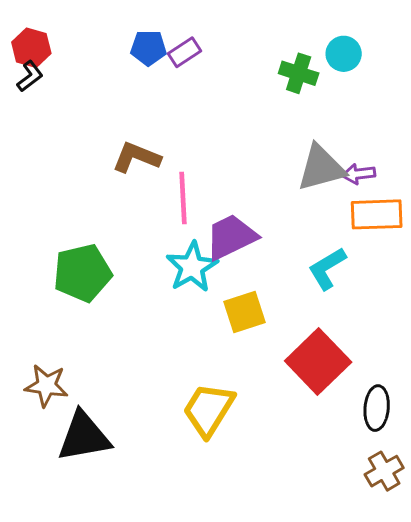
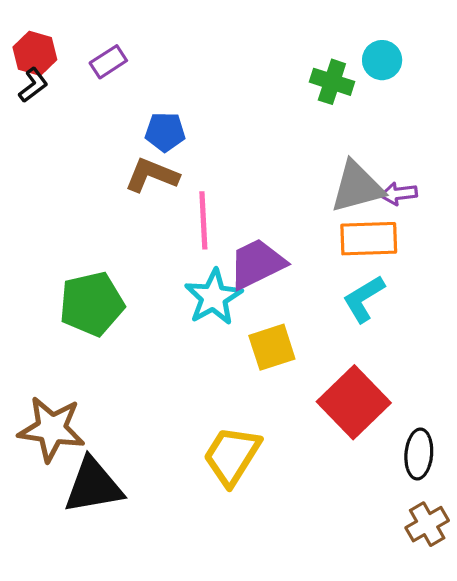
blue pentagon: (148, 48) -> (165, 132), moved
purple rectangle: (184, 52) -> (108, 62), moved
orange rectangle: (377, 214) -> (369, 239), moved
brown star: (46, 386) -> (52, 429), size x1.4

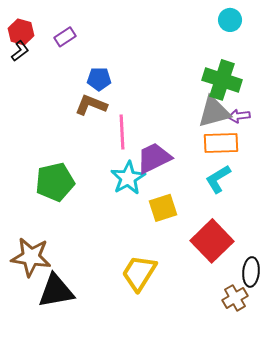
cyan circle: (382, 60) -> (230, 20), moved
green cross: (332, 82) -> (222, 80), moved, size x1.5
brown cross: (427, 524) -> (235, 298), moved

